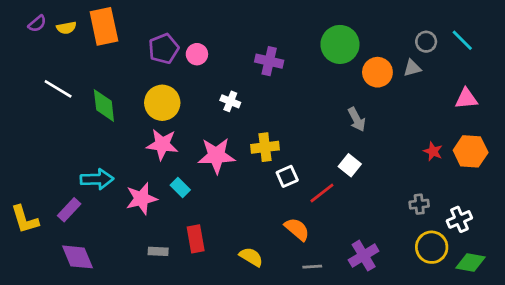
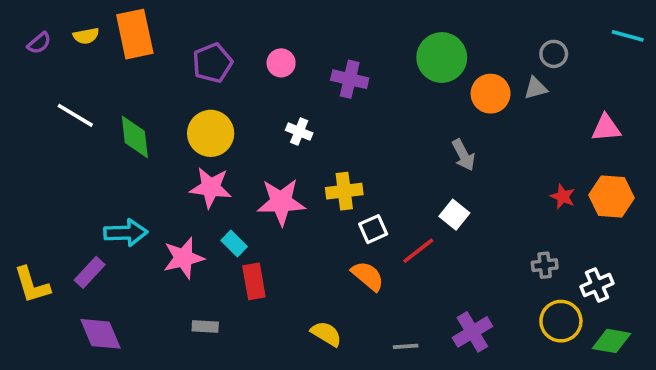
purple semicircle: (37, 24) -> (39, 43), moved
cyan line: (462, 40) -> (628, 36), moved, turned -30
pink circle: (197, 54) -> (281, 63), moved
orange semicircle: (297, 229) -> (368, 276), moved
red rectangle: (196, 239) -> (254, 281), moved

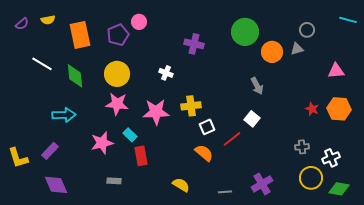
orange rectangle: (135, 34) -> (80, 35), moved
pink circle: (281, 63) -> (139, 22), moved
cyan arrow: (126, 233) -> (64, 115), moved

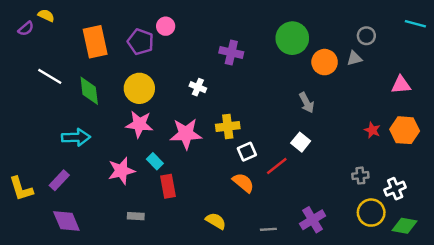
yellow semicircle: (48, 20) -> (46, 15), moved, turned -144
purple pentagon: (118, 35) -> (141, 42), turned -30

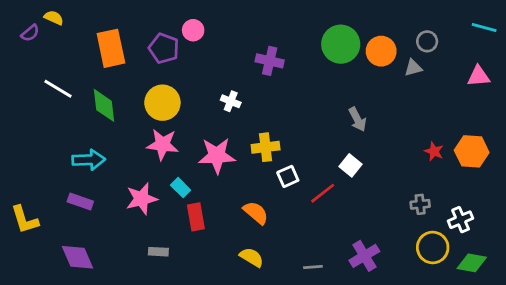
orange circle: (325, 62) -> (381, 51), moved
pink triangle: (401, 85) -> (479, 76), moved
purple rectangle: (59, 180) -> (80, 202), moved, turned 66
orange semicircle: (243, 183) -> (256, 213), moved

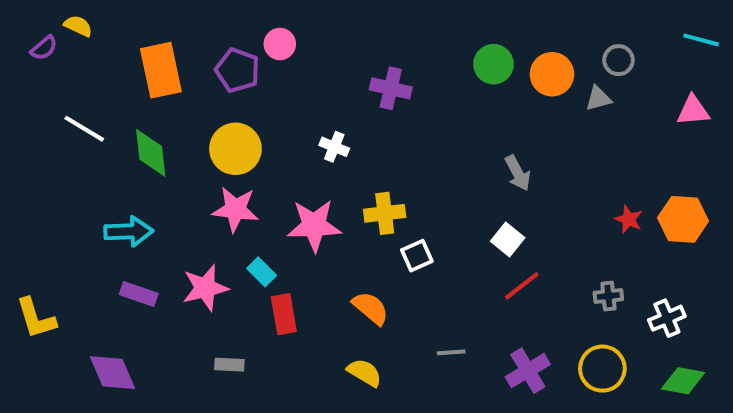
green circle: (341, 44) -> (494, 64), size x0.7
red line: (323, 193) -> (522, 286), moved
purple rectangle: (80, 202) -> (139, 294), moved
yellow circle: (433, 247) -> (602, 369), moved
gray line: (313, 267) -> (451, 352), moved

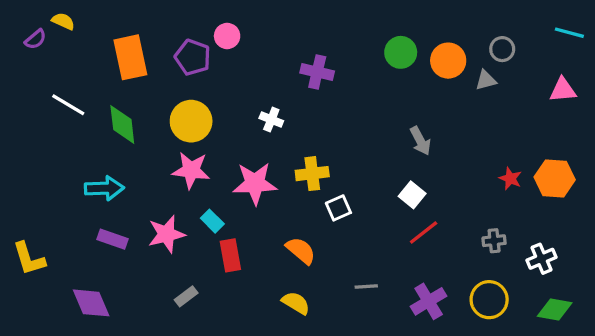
gray rectangle: (229, 365) -> (186, 296), turned -40

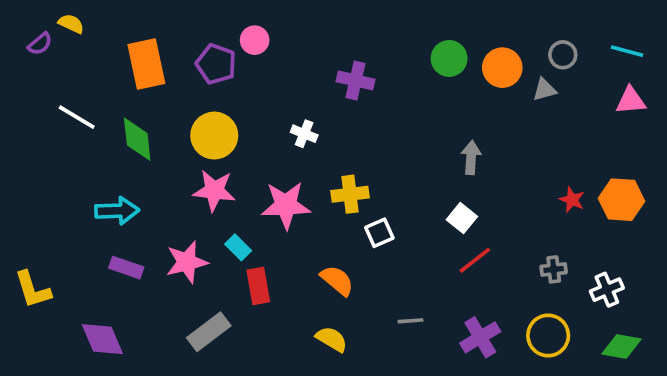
cyan line: (569, 33) -> (627, 51), moved
gray arrow: (420, 141) -> (471, 158), turned -148
gray rectangle: (186, 296) -> (209, 332), size x1.6

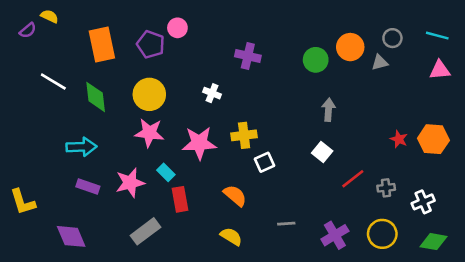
green circle: (449, 58) -> (316, 60), moved
red line: (475, 260) -> (353, 179), moved

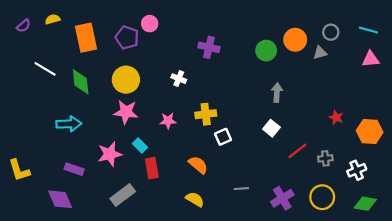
yellow semicircle: (49, 16) -> (53, 19), moved, turned -40
orange hexagon: (433, 139) -> (370, 131), moved
pink star: (199, 143) -> (168, 121), size x0.6
purple rectangle: (88, 187) -> (74, 169), moved

